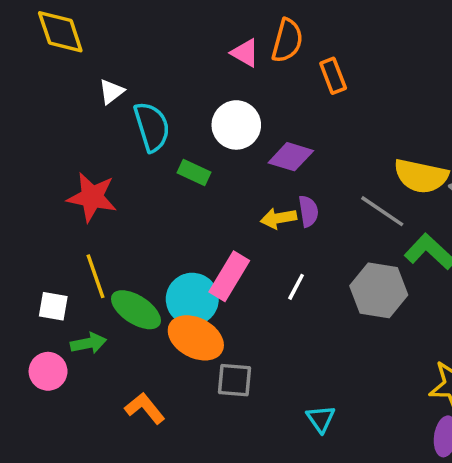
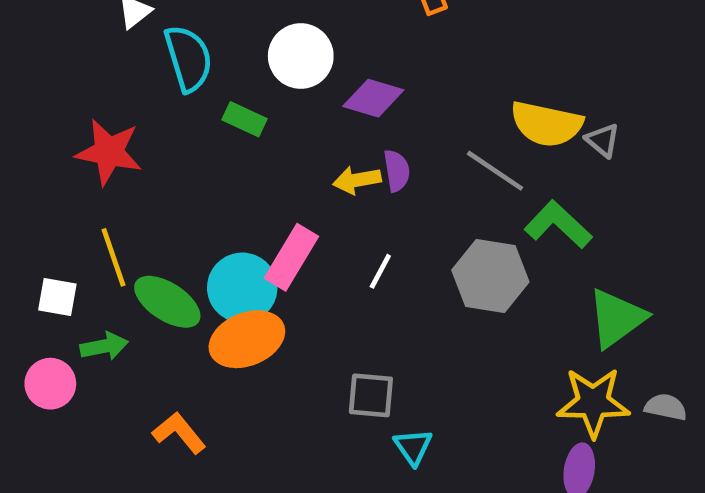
orange ellipse: (196, 338) -> (247, 339), turned -50
gray square: (234, 380) -> (371, 395), moved

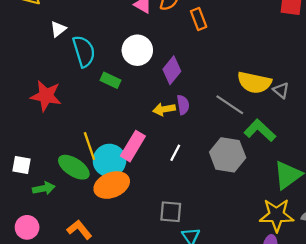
purple diamond: (373, 98) -> (172, 70), turned -68
yellow line: (114, 257) -> (89, 146), moved
pink circle: (50, 384) -> (27, 227), moved

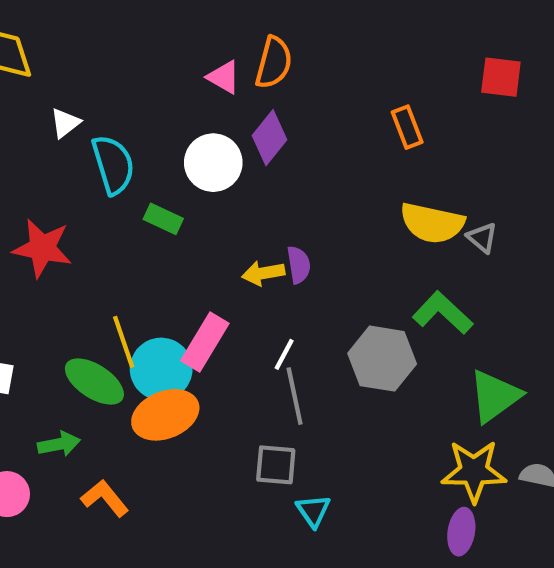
orange rectangle: (199, 19) -> (407, 127), moved
purple diamond: (172, 70) -> (270, 138), moved
gray line: (230, 105) -> (295, 396), moved, turned 44
green arrow: (44, 188) -> (59, 444), moved

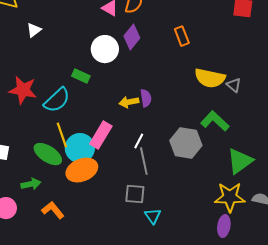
orange rectangle: (407, 127) -> (182, 36), moved
cyan semicircle: (113, 165) -> (57, 100), moved, turned 64

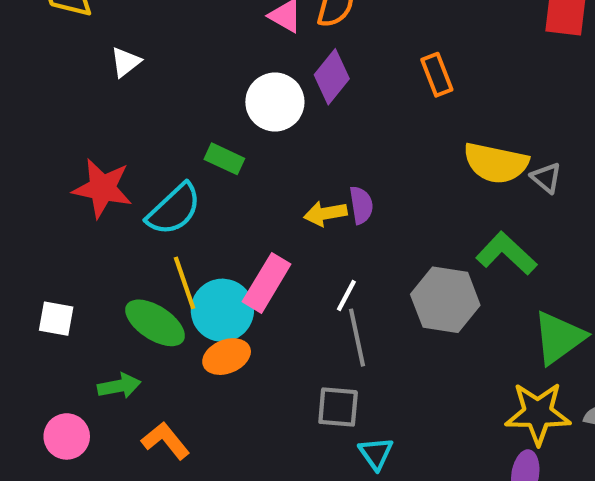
orange ellipse: (82, 170) -> (227, 357), size x0.7

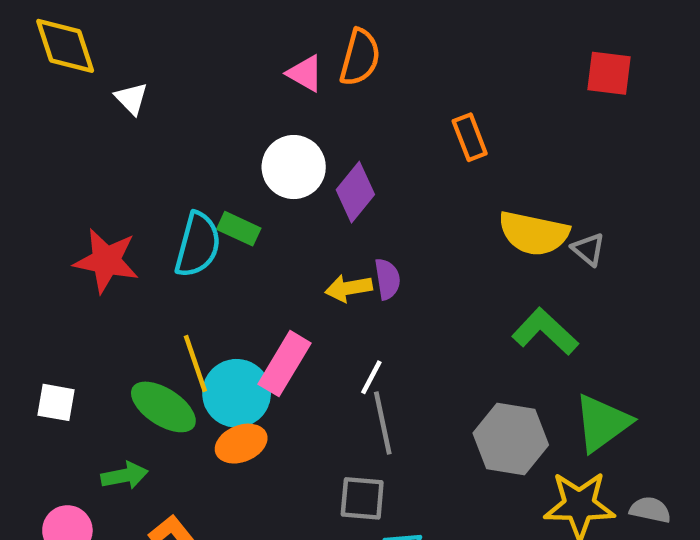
white triangle: (126, 62) -> (131, 98), moved, turned -36
purple diamond: (332, 77) -> (355, 192), moved
cyan semicircle: (174, 209) -> (198, 245), moved, turned -32
gray hexagon: (445, 300) -> (511, 439), moved

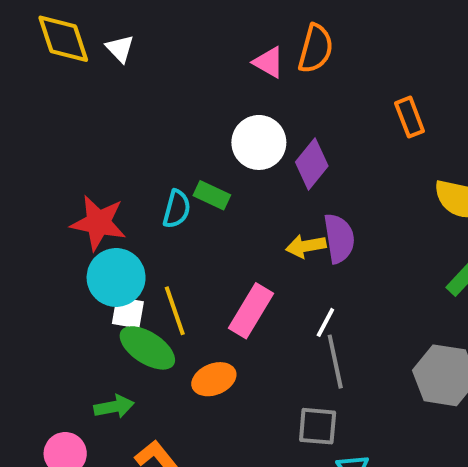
white triangle: (131, 98) -> (120, 49), moved
cyan semicircle: (198, 245) -> (177, 209), size x0.7
purple semicircle: (387, 279) -> (339, 238), size x1.4
cyan circle: (237, 393) -> (116, 277), moved
white square: (56, 402) -> (128, 313), moved

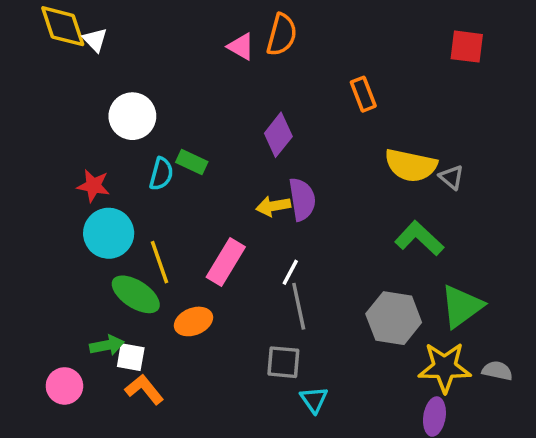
white triangle: (120, 49) -> (95, 40), moved
white circle: (259, 142) -> (132, 116), moved
red star: (98, 223) -> (93, 186), size x0.7
white square: (128, 313) -> (131, 357), moved

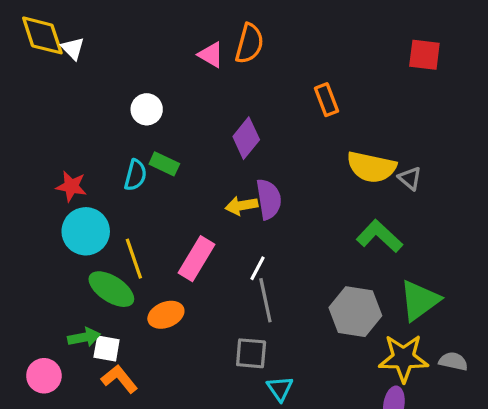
white circle: (132, 116) -> (147, 109), moved, size x0.7

